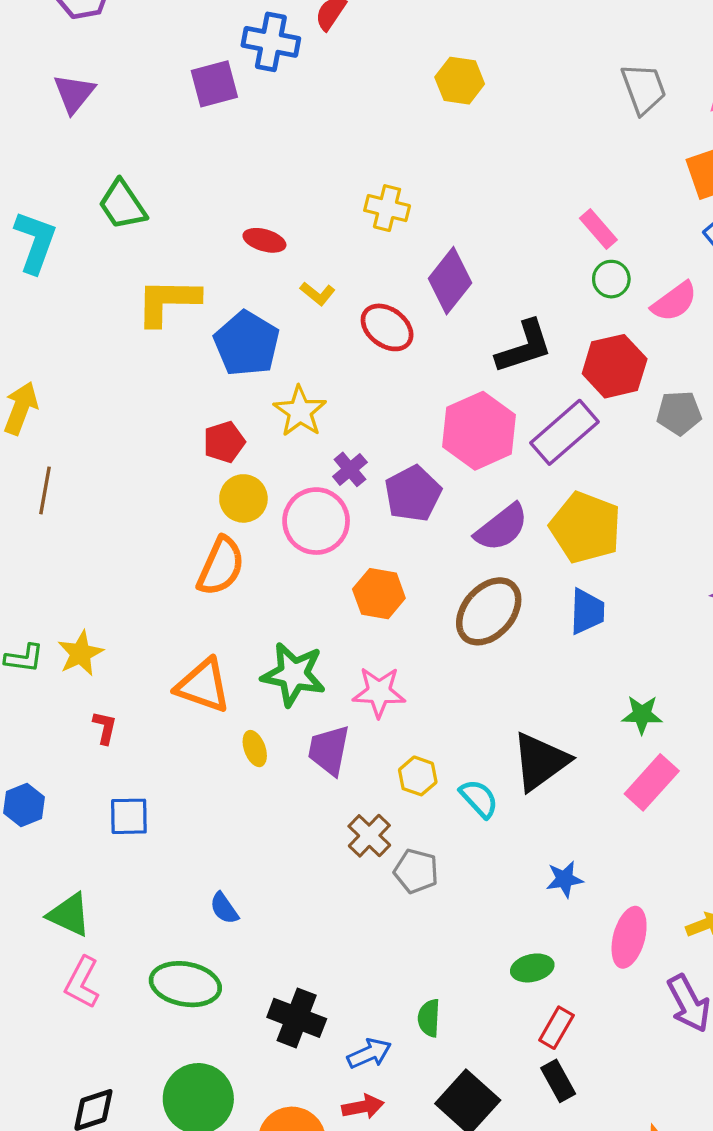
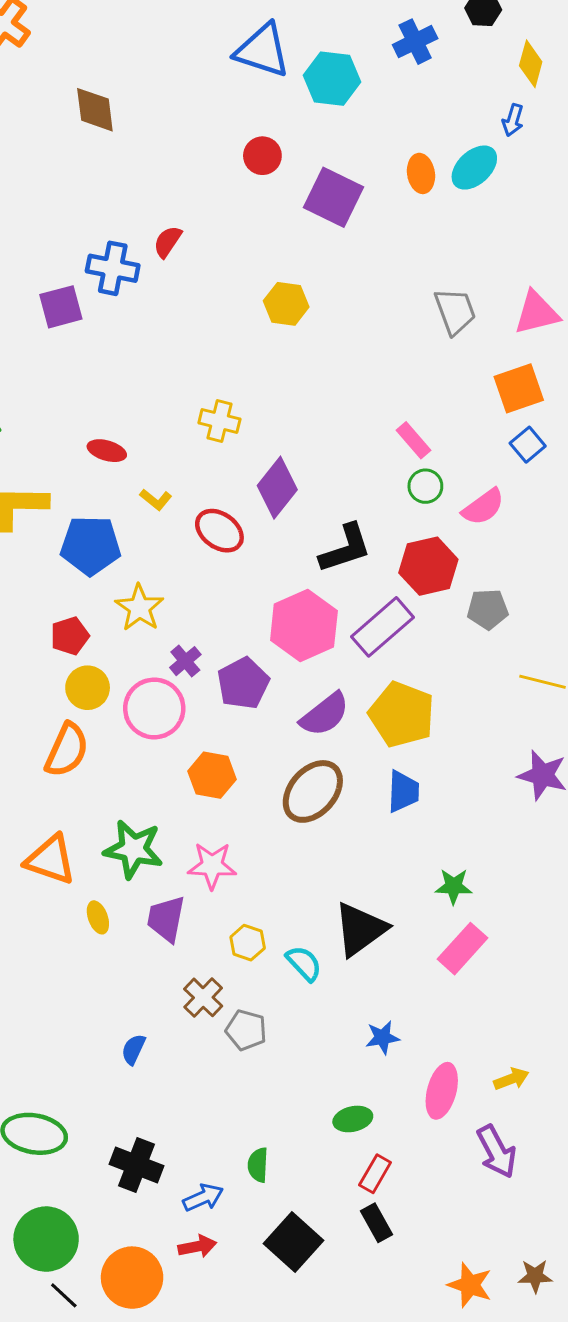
blue pentagon: (247, 344) -> (91, 545), turned -30
blue semicircle: (224, 908) -> (133, 1049), moved, turned 60

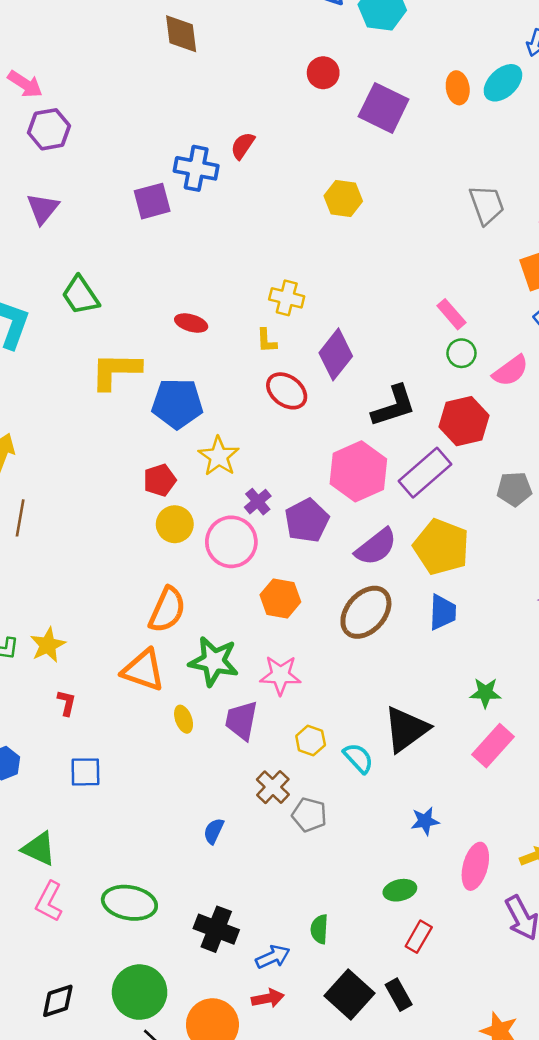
yellow L-shape: (156, 500) -> (267, 341), moved, turned 48
gray pentagon: (488, 609) -> (514, 489), moved
orange semicircle: (67, 750) -> (167, 610), moved
black rectangle: (377, 1223) -> (399, 995), moved

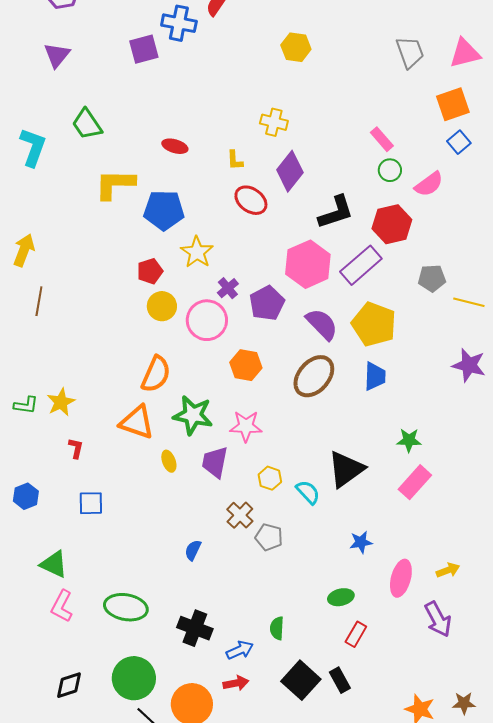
yellow cross: (287, 298) -> (274, 122), moved
purple semicircle: (376, 547) -> (322, 324), turned -96

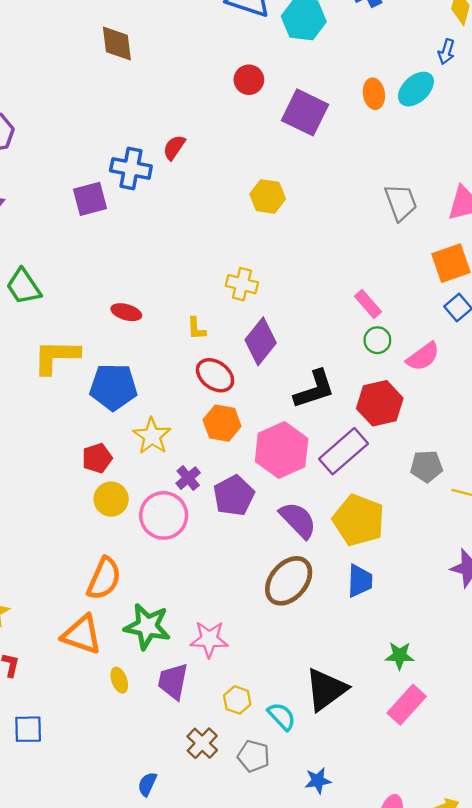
orange hexagon: (246, 365) -> (222, 423), moved
gray pentagon: (269, 537) -> (254, 756), moved
blue star: (361, 542) -> (318, 781), moved

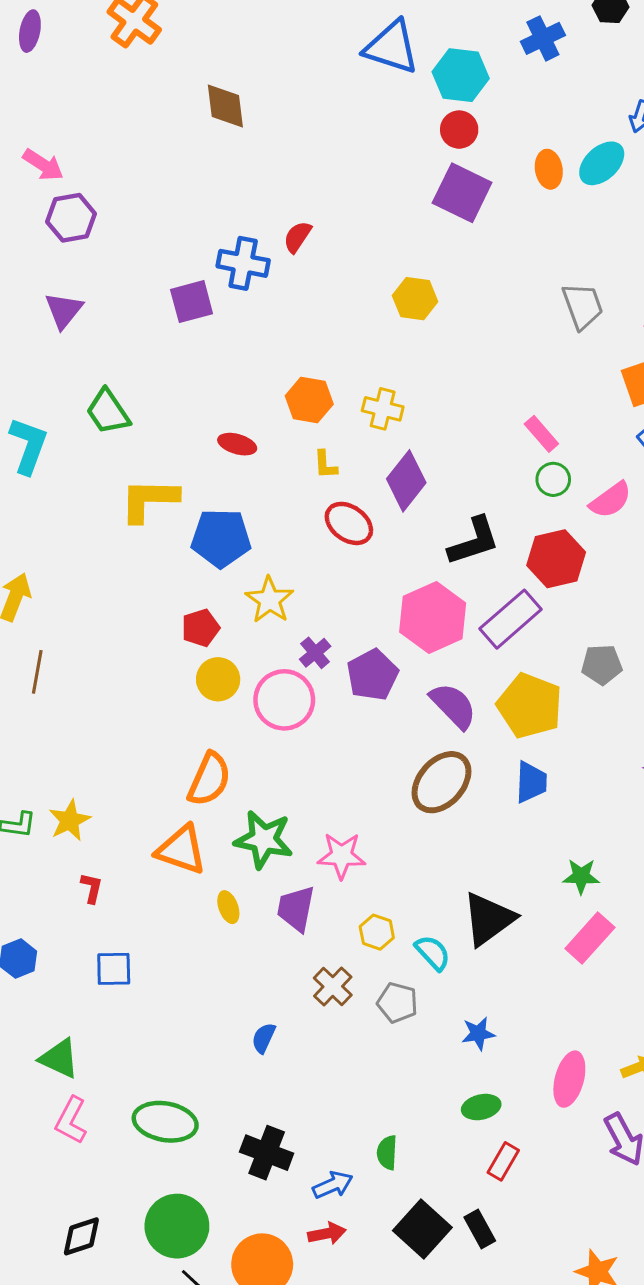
red circle: (249, 80) -> (459, 130), moved
orange hexagon: (222, 423) -> (309, 400), moved
gray pentagon: (426, 466) -> (602, 665), moved

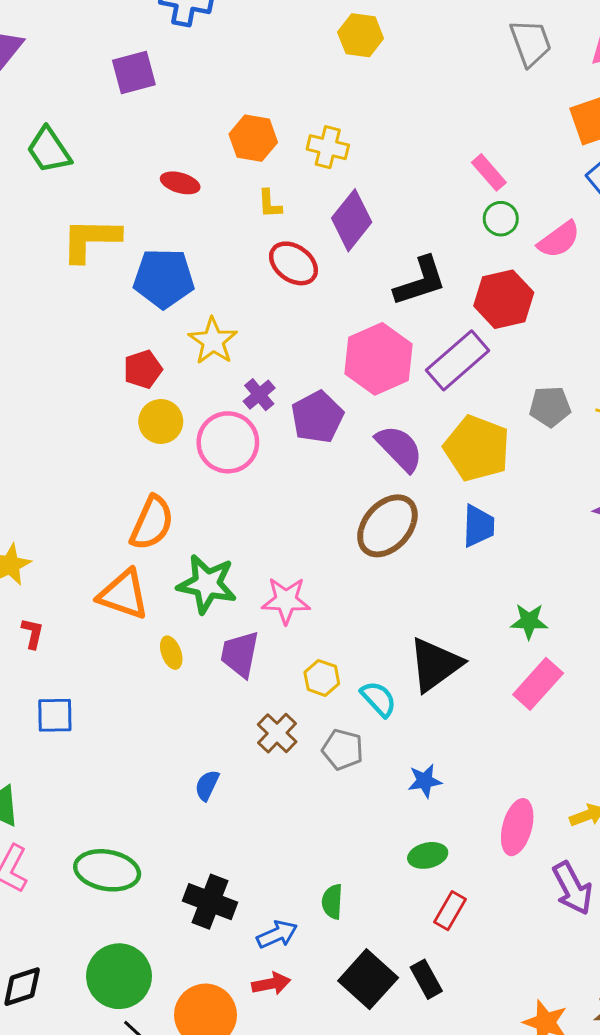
purple square: (192, 302) -> (134, 73), moved

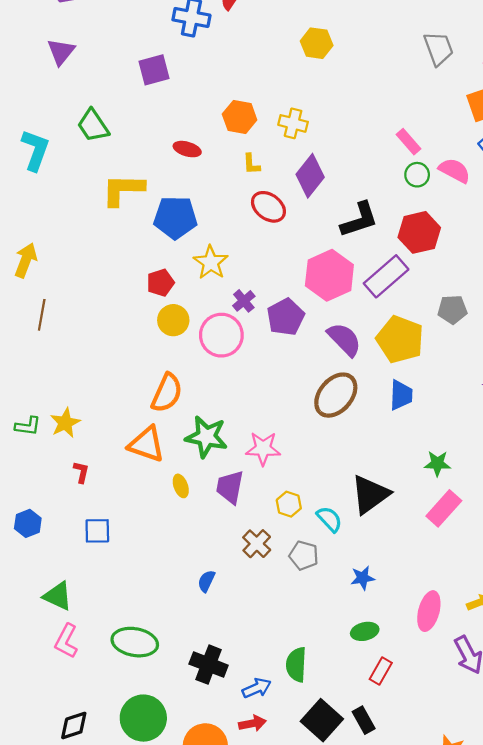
pink semicircle: (559, 240) -> (455, 170), moved, turned -116
green semicircle: (332, 902) -> (296, 665), size x1.4

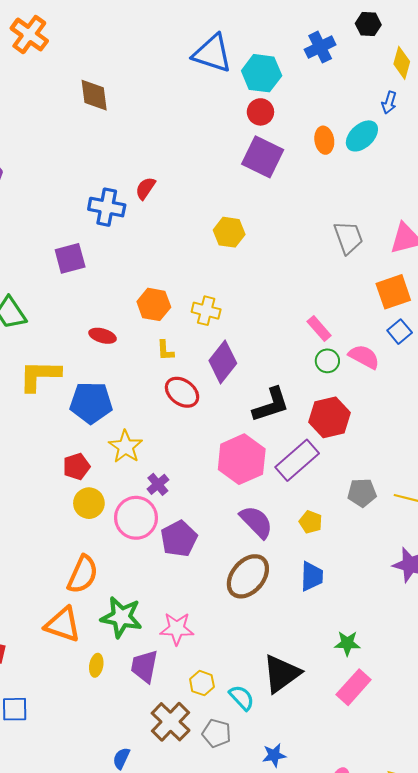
purple pentagon: (286, 317) -> (179, 539), moved
yellow pentagon: (400, 339) -> (311, 522), size x0.5
yellow ellipse: (181, 486) -> (96, 665), turned 30
brown cross: (257, 544) -> (171, 722), size x1.4

